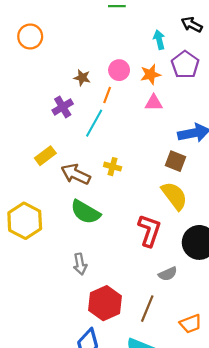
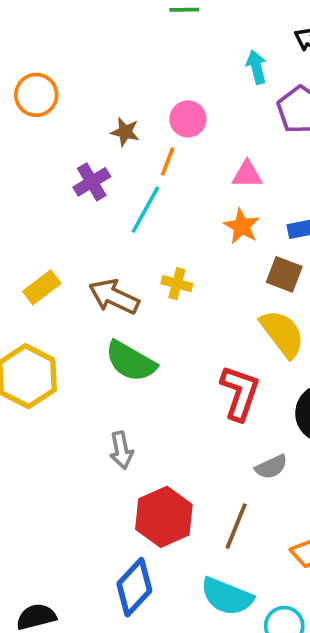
orange circle: (30, 36) -> (36, 95), moved
orange star: (150, 74) -> (242, 226), moved, turned -30
yellow rectangle: (45, 156) -> (42, 287), moved

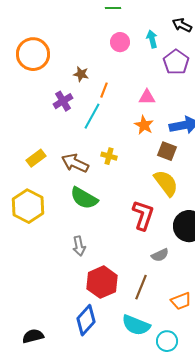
orange circle: (36, 95) -> (33, 54), size x1.4
pink circle: (188, 119) -> (120, 42), moved

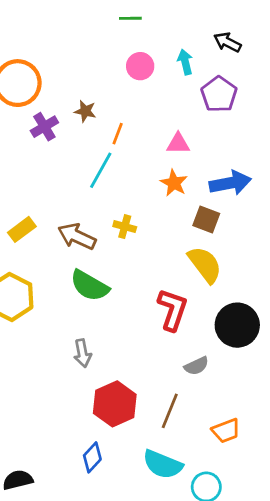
purple cross: (63, 101) -> (44, 127), moved
blue diamond: (86, 320) -> (92, 457), size x0.7

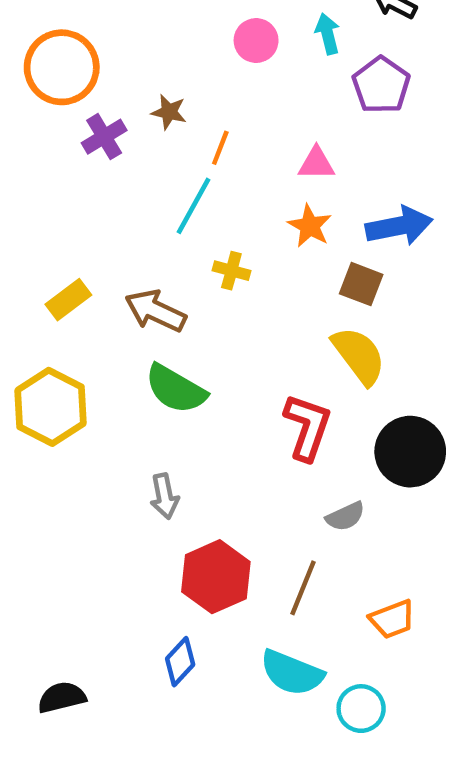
yellow cross: (125, 227) -> (231, 271), moved

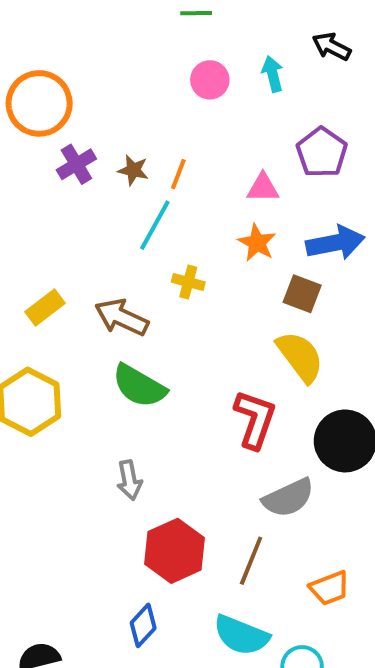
purple pentagon: (381, 85) -> (322, 152), moved
brown star: (169, 112) -> (133, 170), moved
gray semicircle: (345, 516) -> (288, 498), size x1.5

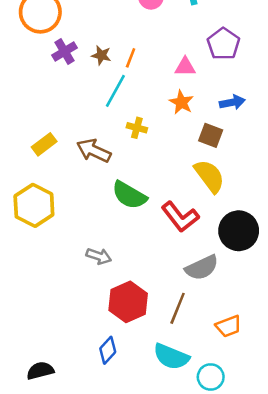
blue arrow: (335, 243) -> (232, 102), size x0.7
green semicircle: (139, 386) -> (129, 195), moved
red L-shape: (255, 419) -> (180, 217), turned 123
gray arrow: (129, 480) -> (99, 256), turned -60

